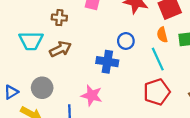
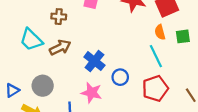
cyan trapezoid: (31, 41) -> (31, 40), turned 45
blue circle: (126, 41) -> (120, 77), moved
blue cross: (107, 62) -> (94, 61), moved, turned 30

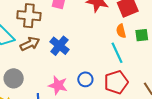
brown cross: (59, 17) -> (29, 16), size x1.6
blue cross: (94, 61) -> (59, 46), moved
blue circle: (120, 77) -> (85, 79), moved

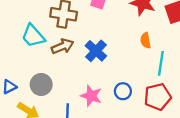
orange semicircle: (121, 31) -> (146, 40), moved
cyan line: (117, 53) -> (161, 63), turned 30

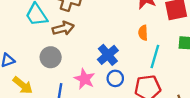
blue cross: (96, 51) -> (108, 55), moved
gray circle: (41, 85) -> (51, 57), moved

